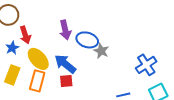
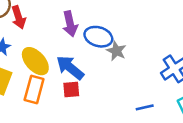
red arrow: (25, 35) -> (19, 17), moved

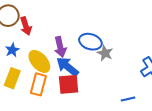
purple arrow: (70, 24) -> (60, 47), moved
red square: (71, 89) -> (69, 84), size x1.5

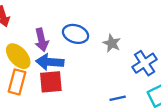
gray star: (105, 53) -> (112, 43), moved
blue arrow: (67, 67) -> (50, 62), turned -35

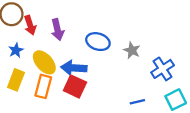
purple arrow: (42, 40) -> (57, 30), moved
red square: (51, 82) -> (75, 86), turned 30

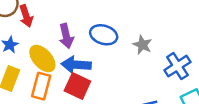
purple arrow: (57, 30) -> (66, 36), moved

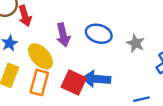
blue arrow: (76, 65) -> (96, 79), moved

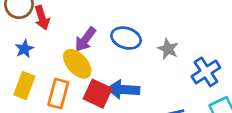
purple arrow: (63, 35) -> (85, 39), turned 50
yellow ellipse: (40, 56) -> (77, 64), moved

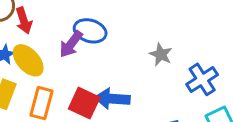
blue ellipse: (126, 38) -> (90, 31), moved
yellow ellipse: (77, 64) -> (28, 60), moved

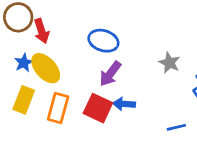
purple arrow: (71, 44) -> (110, 74), moved
blue arrow: (112, 99) -> (124, 104), size x0.7

